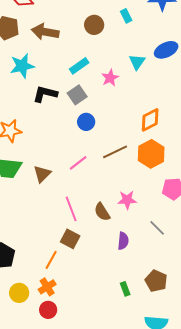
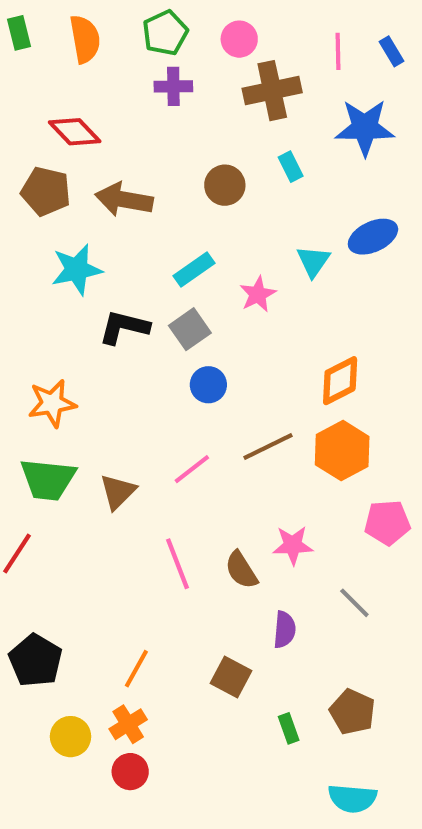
brown square: (70, 239) -> (231, 677), moved

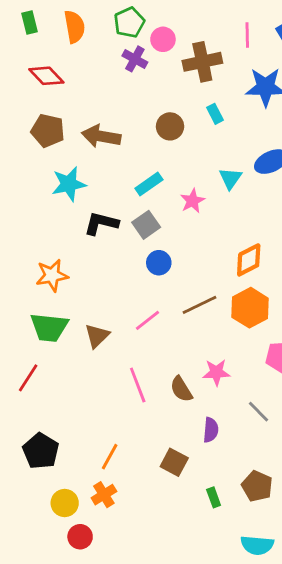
pink circle: (239, 39) -> (163, 39), moved
purple cross: (173, 86) -> (135, 59), turned 30
red diamond: (75, 132) -> (46, 76), moved
red circle: (130, 772) -> (80, 537), moved

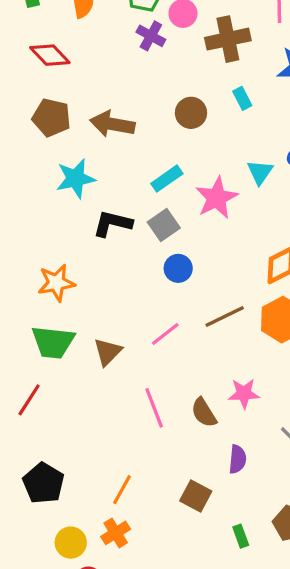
pink star: (192, 201) -> (217, 198), size x1.5

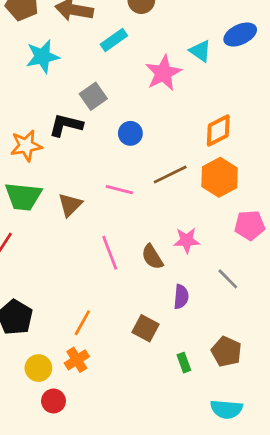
cyan triangle: (260, 172) -> (200, 51), turned -30
cyan rectangle: (167, 179) -> (114, 40), moved
black L-shape: (112, 223) -> (66, 125), moved
gray square: (164, 225) -> (93, 96), moved
pink line: (165, 334) -> (119, 190), turned 52

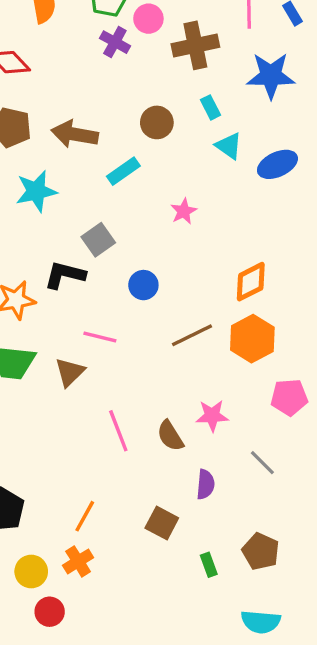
cyan triangle: (200, 51) -> (229, 146), moved
pink star: (163, 73) -> (184, 211), size x0.6
pink line: (119, 190) -> (100, 337), moved

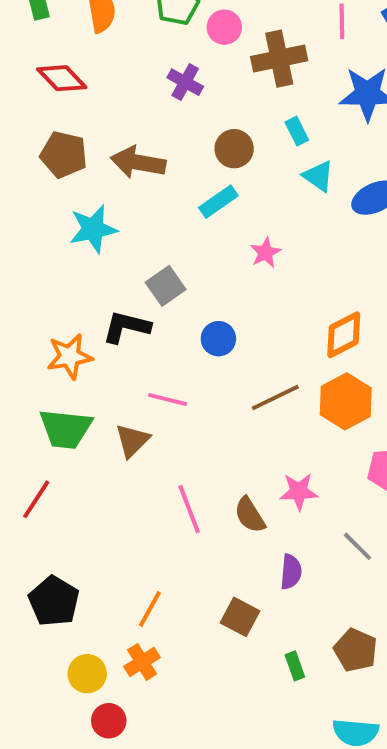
purple cross: (115, 42) -> (185, 82), moved
cyan rectangle: (123, 171) -> (218, 202), moved

